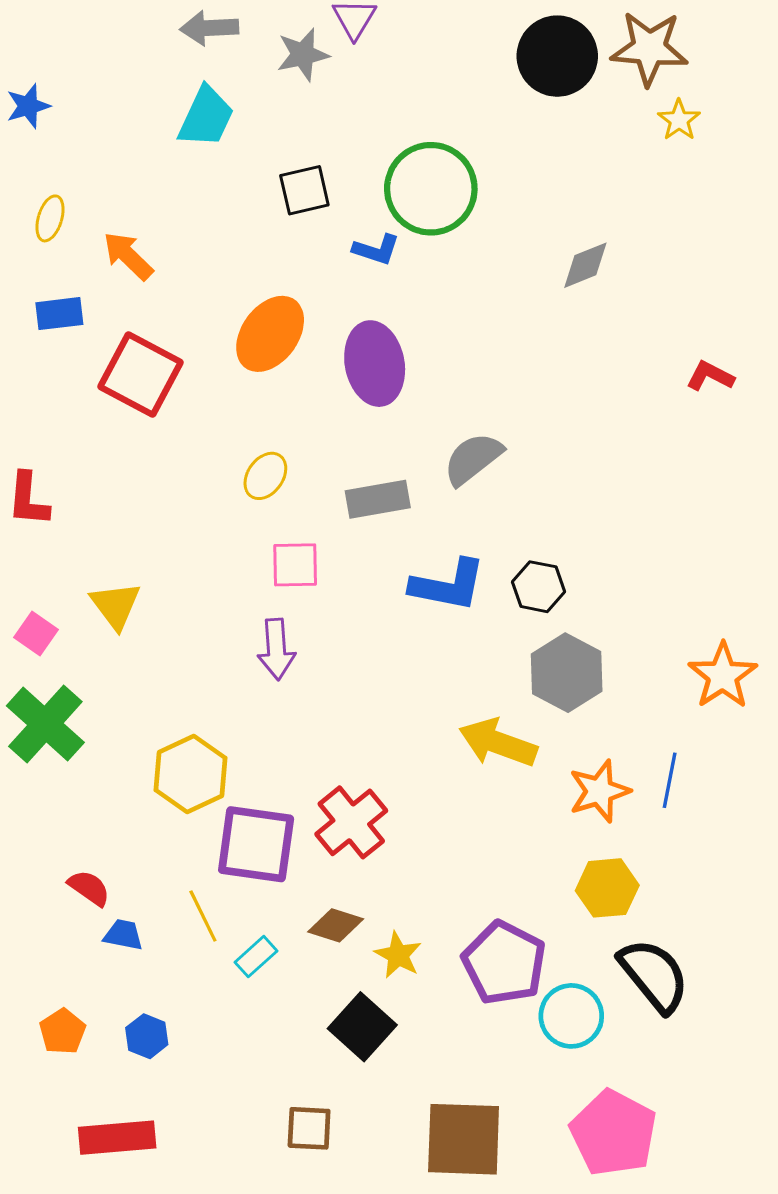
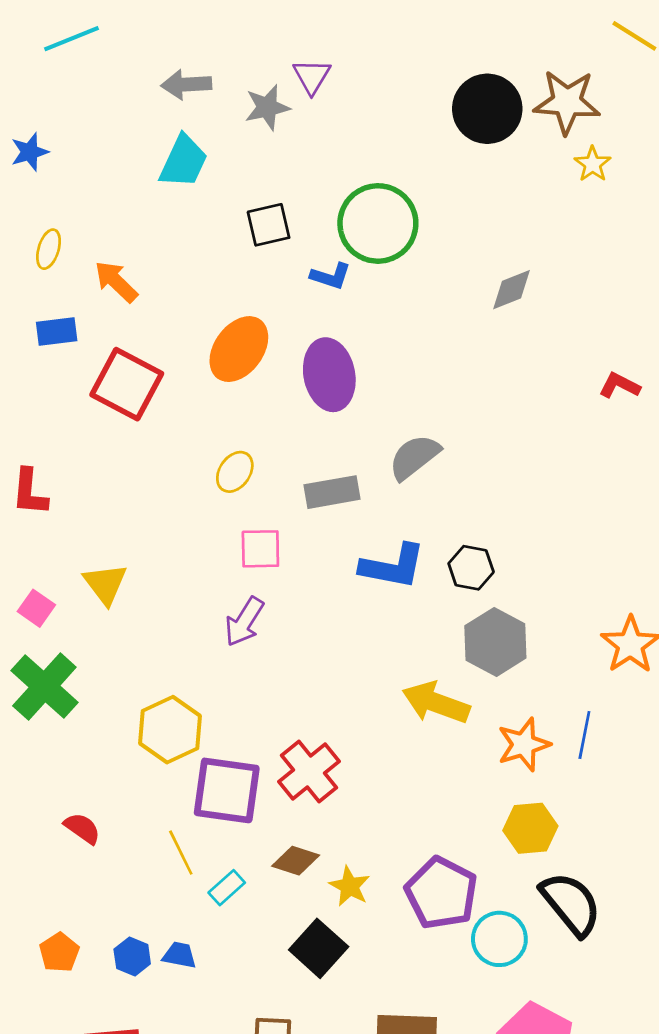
purple arrow: (276, 649) -> (244, 622), turned 36
blue trapezoid: (123, 935) -> (179, 955), moved

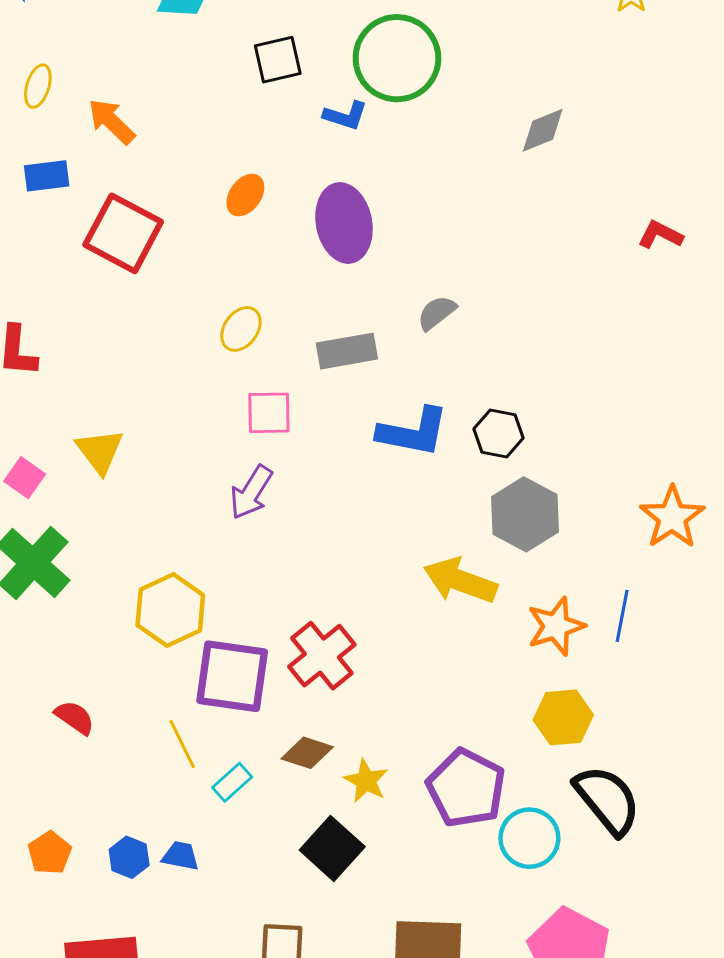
orange ellipse: (239, 349) -> (245, 195), size x0.6
gray semicircle: (414, 457) -> (437, 313), size x0.7

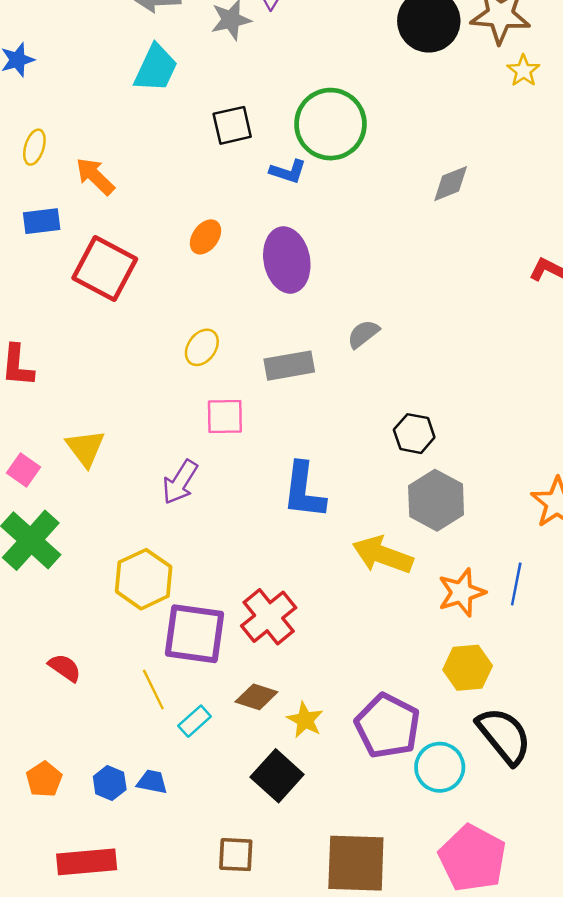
blue L-shape: (413, 432) -> (304, 491), moved, turned 86
purple arrow: (251, 492) -> (180, 482), moved

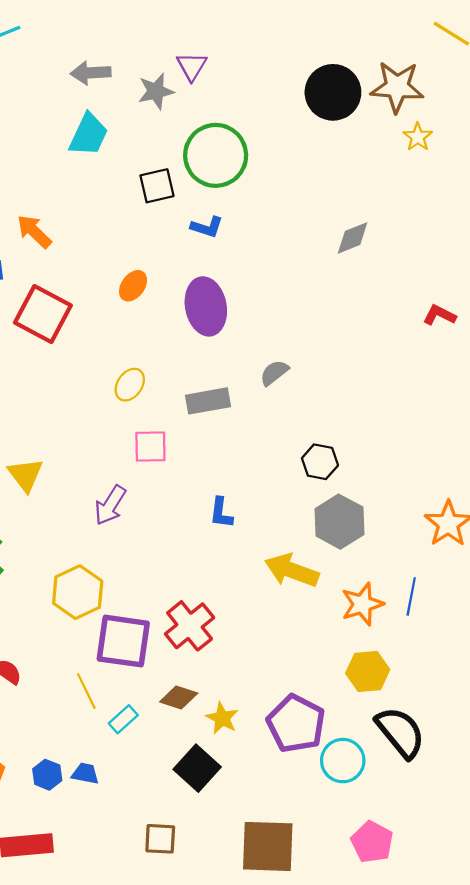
green circle: (330, 124) -> (216, 155), moved
blue L-shape: (304, 491) -> (221, 513), size x0.6
pink pentagon: (472, 858) -> (372, 842), size x0.7

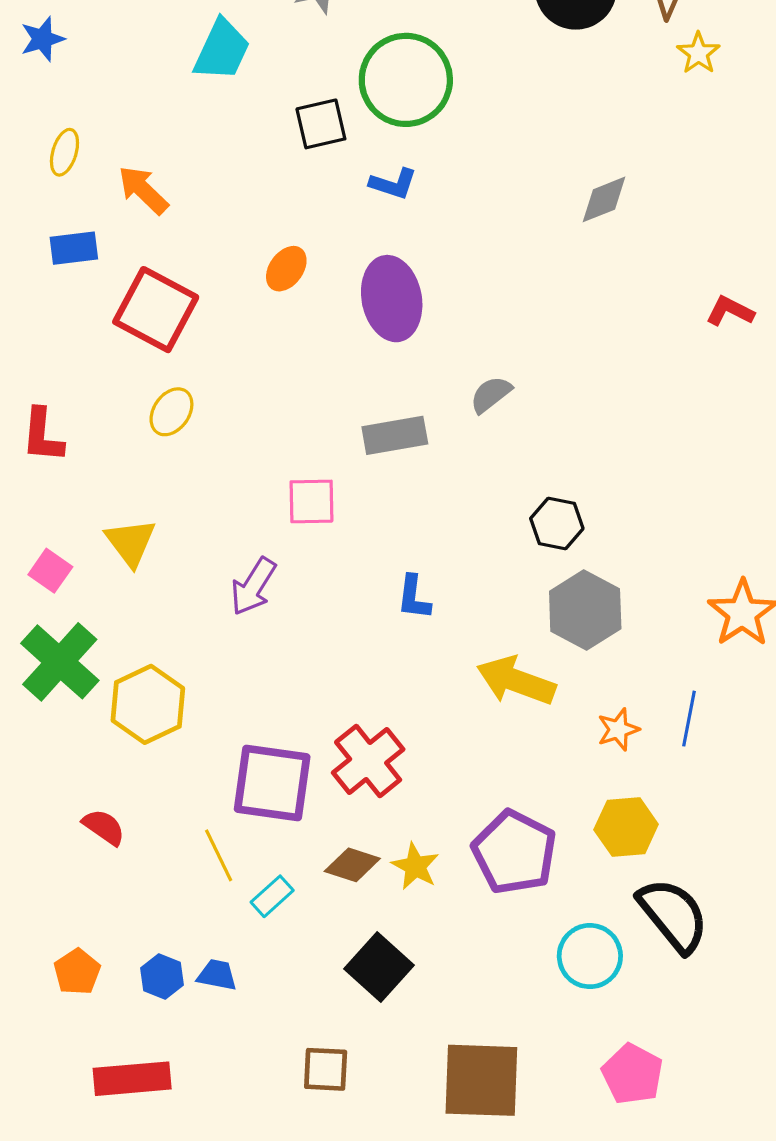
yellow ellipse: (130, 385) -> (171, 412), moved
yellow hexagon: (78, 592) -> (148, 704), moved
orange star: (362, 604) -> (618, 730), size x0.7
yellow star: (222, 718) -> (415, 866), moved
purple pentagon: (296, 724) -> (514, 852), moved

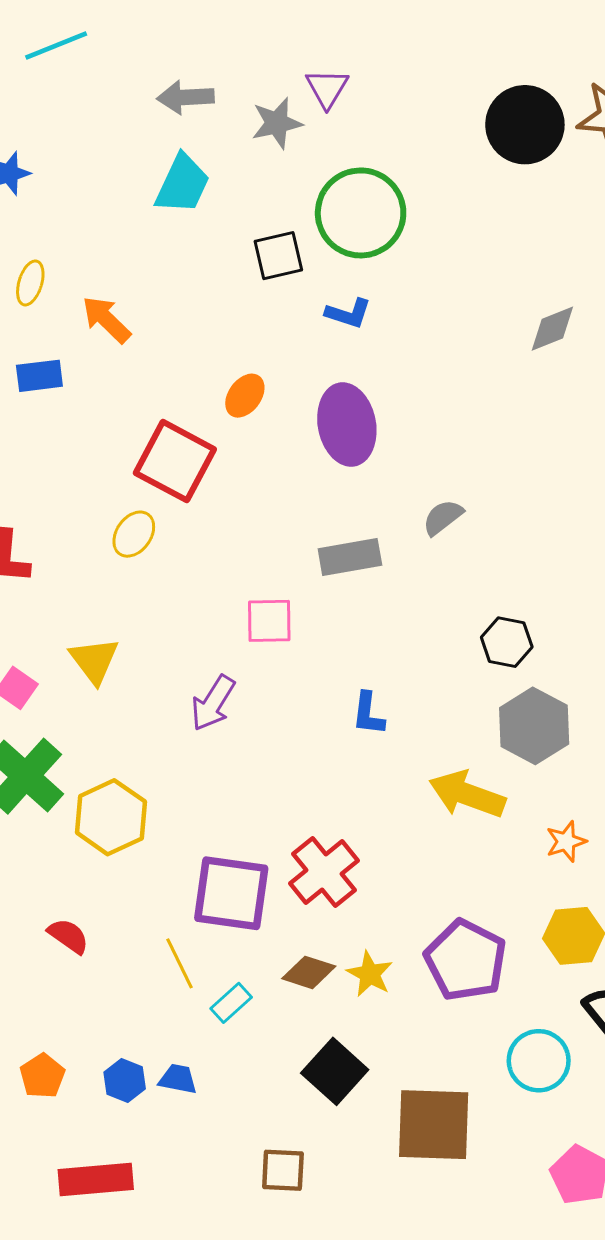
red square: (156, 310) -> (175, 461), moved
brown square: (481, 1080) -> (434, 1125), moved

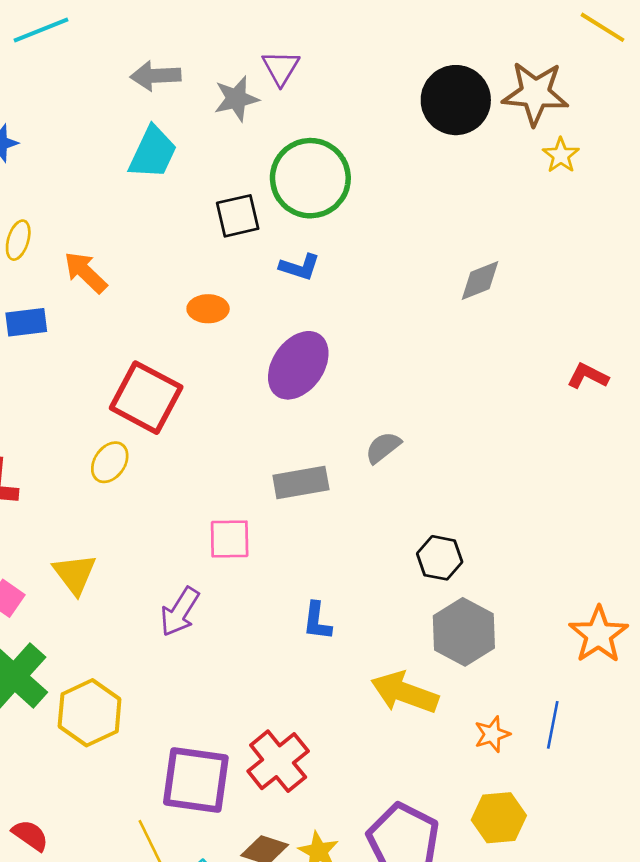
orange ellipse: (245, 396) -> (208, 309), moved, turned 54
purple ellipse: (347, 425) -> (298, 365), turned 46
red semicircle: (68, 936) -> (30, 835), moved

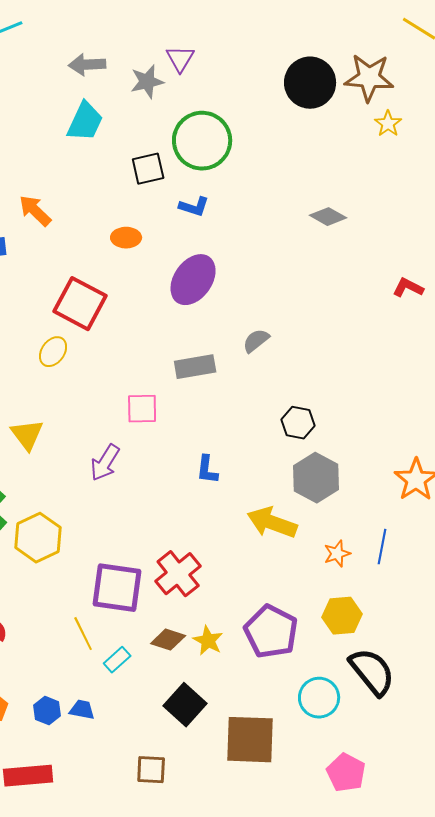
gray diamond: (480, 280) -> (328, 217), turned 51

